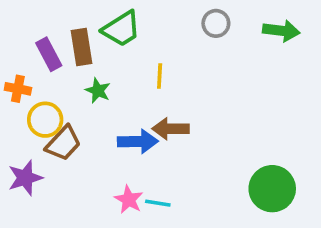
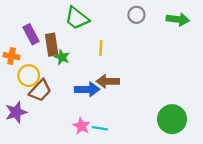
green trapezoid: (121, 29) -> (77, 18), turned 70
brown rectangle: (81, 47) -> (52, 45), moved

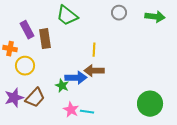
yellow line: (101, 48) -> (94, 50), moved
green star: (62, 57) -> (62, 86), moved
brown trapezoid: (40, 90) -> (35, 98), moved

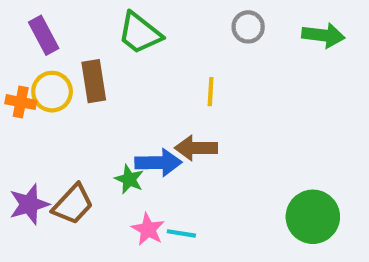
purple rectangle: (27, 30) -> (44, 35), moved
yellow line: (94, 50) -> (211, 92), moved
yellow circle: (25, 66) -> (52, 92), moved

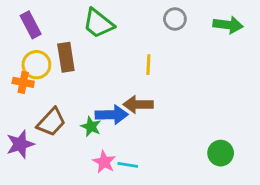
orange cross: (21, 102) -> (23, 82), moved
brown trapezoid: (73, 204) -> (51, 122), moved
green circle: (313, 217) -> (221, 153), size x0.7

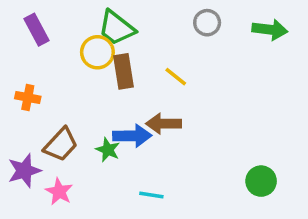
brown rectangle: (66, 57) -> (124, 71), moved
yellow circle: (36, 65) -> (97, 52), moved
yellow line: (148, 65) -> (176, 77), turned -54
pink star: (104, 162) -> (59, 192), moved

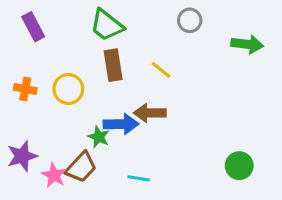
green arrow: (270, 30) -> (247, 44), moved
yellow circle: (97, 52) -> (68, 89), moved
brown trapezoid: (61, 145) -> (81, 167), moved

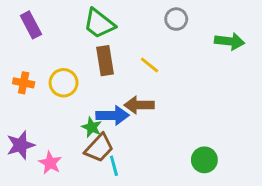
green circle: (239, 166) -> (204, 160), moved
brown trapezoid: (81, 167) -> (99, 148), moved
cyan line: (139, 178) -> (114, 166), moved, turned 66

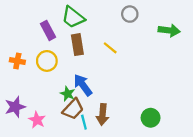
purple rectangle: (31, 25) -> (48, 30), moved
brown arrow: (139, 105) -> (103, 114), moved, turned -85
blue arrow: (112, 115) -> (83, 85), turned -125

